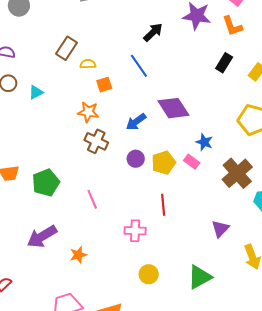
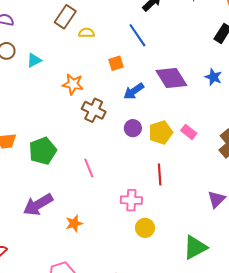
orange square: (104, 85) -> (116, 63), moved
orange star: (88, 112) -> (73, 84), moved
blue star: (204, 142) -> (213, 77), moved
yellow circle: (149, 274) -> (145, 228), moved

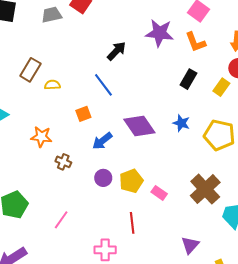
brown cross: (94, 110) -> (63, 162), size x0.7
pink rectangle: (189, 132) -> (159, 193), moved
pink line: (89, 168) -> (61, 220), turned 60

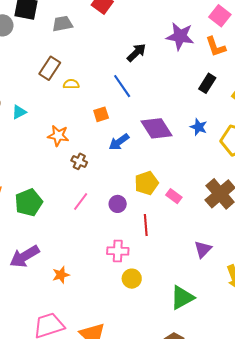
gray trapezoid: (52, 15) -> (62, 24), moved
purple circle: (103, 178) -> (118, 204), moved
pink line: (61, 220) -> (81, 202), moved

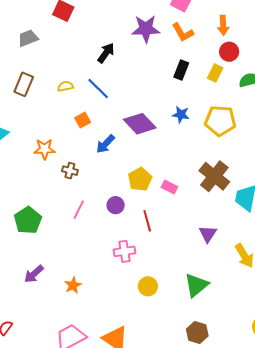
yellow semicircle: (71, 84) -> (65, 86), moved
purple arrow: (25, 256) -> (34, 274), size x0.7
yellow circle: (132, 279) -> (148, 286), moved

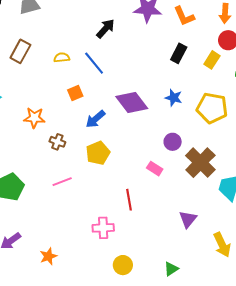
yellow pentagon: (140, 179) -> (98, 153), moved
purple circle: (116, 205) -> (173, 142), moved
pink line: (79, 210) -> (62, 182), turned 36
green triangle: (196, 285) -> (171, 269), size x0.6

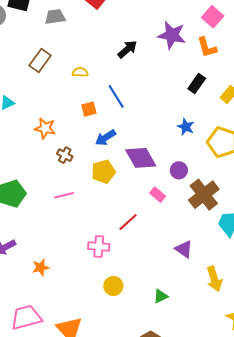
blue line: (94, 63) -> (116, 96), moved
purple diamond: (132, 103) -> (141, 158), moved
red line: (129, 200) -> (128, 222), turned 50
purple triangle: (188, 219) -> (184, 249), turned -42

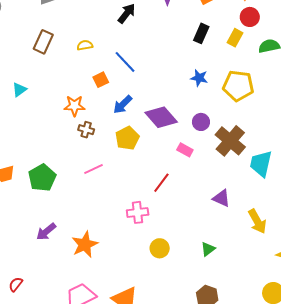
orange star: (45, 128) -> (74, 106), moved
orange star: (41, 267) -> (85, 244), size x1.5

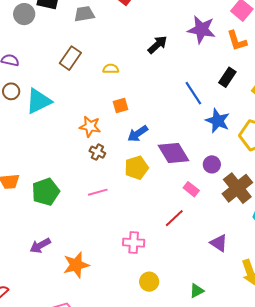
blue line: (125, 62) -> (193, 93), moved
blue star: (199, 78) -> (218, 121), size x1.4
cyan triangle: (19, 90) -> (39, 101), size x1.8
red line: (161, 183) -> (174, 218), moved

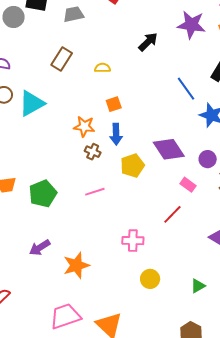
blue arrow: (138, 134) -> (116, 134), moved, turned -55

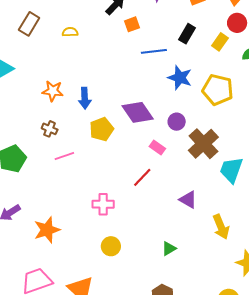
blue line: (186, 89) -> (154, 51), turned -60
orange square: (114, 104) -> (132, 24), moved
brown cross: (93, 152) -> (50, 129), moved
yellow circle: (150, 279) -> (111, 246), moved

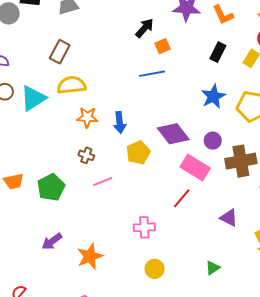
yellow semicircle: (70, 32) -> (72, 85), moved, size x1.8
blue line: (154, 51) -> (152, 74), moved
blue star: (180, 78) -> (213, 96), turned 30
brown cross: (203, 144) -> (241, 161), turned 36
pink rectangle: (157, 147) -> (195, 168), size x1.8

